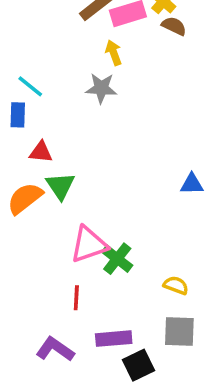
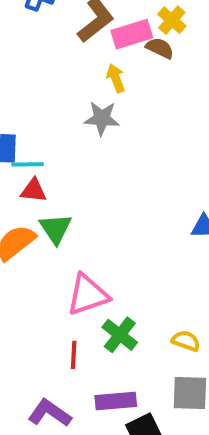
brown semicircle: (174, 26) -> (160, 48), moved
cyan line: (30, 86) -> (28, 164), moved, turned -40
green cross: (117, 259) -> (120, 335), moved

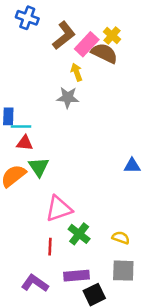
pink rectangle: (132, 34) -> (87, 44), turned -30
brown semicircle: (160, 48) -> (104, 53), size x1.5

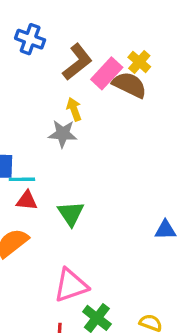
yellow arrow: (77, 72) -> (74, 109), moved
gray star: (68, 97) -> (63, 134), moved
green triangle: (39, 167) -> (71, 214), moved

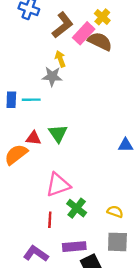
yellow cross: (139, 62) -> (102, 17), moved
cyan line: (22, 179) -> (31, 100), moved
red triangle: (27, 201) -> (33, 138), moved

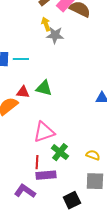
gray star: (52, 76) -> (55, 35), moved
green triangle: (58, 134) -> (44, 88), turned -42
purple rectangle: (74, 247) -> (46, 175), moved

